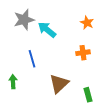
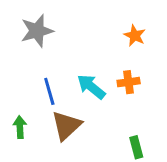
cyan arrow: (47, 30) -> (91, 87), moved
brown triangle: (59, 84) -> (66, 126), moved

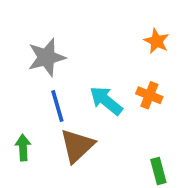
gray star: (37, 31) -> (46, 57), moved
orange cross: (129, 82) -> (149, 95), turned 30

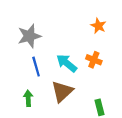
brown triangle: (77, 146) -> (62, 91), moved
green arrow: (23, 148) -> (28, 98), moved

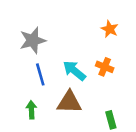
brown triangle: (62, 91) -> (69, 102), turned 45

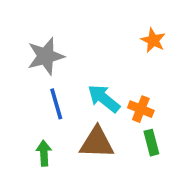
orange cross: (105, 67) -> (141, 109), moved
green rectangle: (111, 120) -> (151, 143), moved

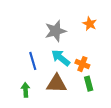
gray star: (46, 56) -> (56, 31), moved

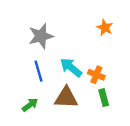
gray star: (56, 31) -> (41, 36), moved
green arrow: (26, 90) -> (30, 105), turned 56

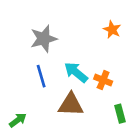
green rectangle: (104, 98) -> (120, 114), moved
green arrow: (30, 105) -> (18, 120), moved

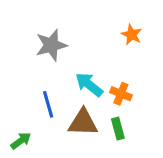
blue line: (41, 76) -> (48, 104), moved
green rectangle: (120, 114) -> (118, 129), moved

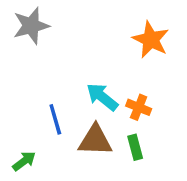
orange star: (132, 35) -> (151, 40), size x1.5
gray star: (51, 45) -> (31, 26), moved

